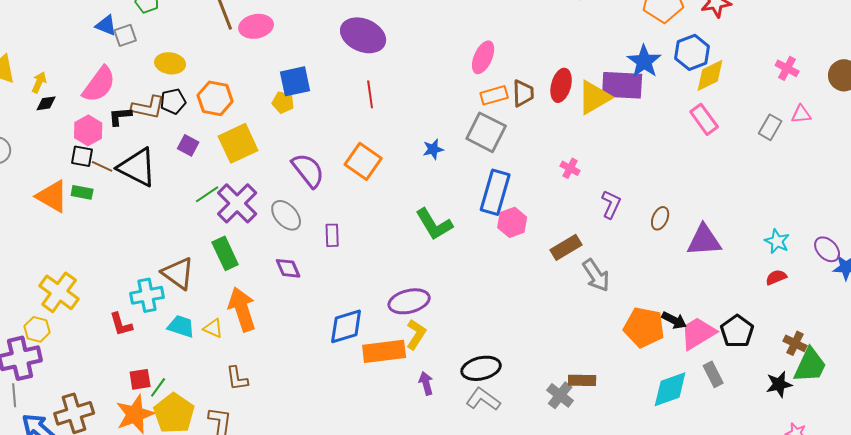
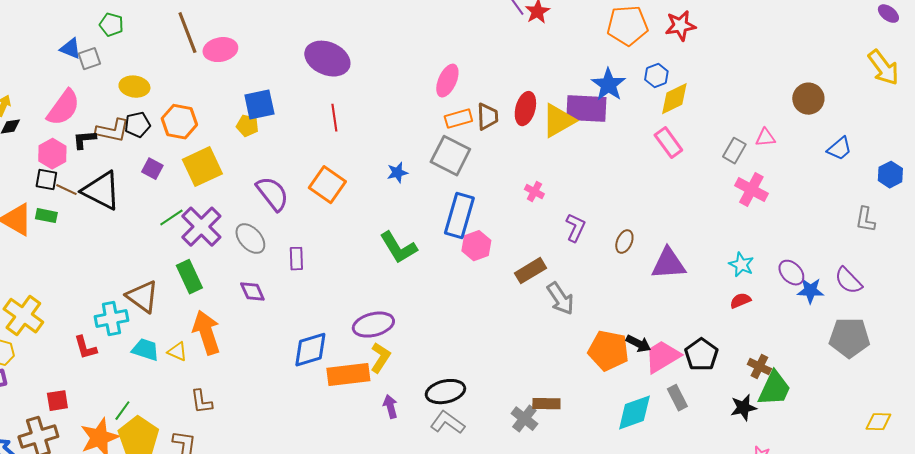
blue hexagon: (692, 52) -> (656, 76), size x0.7
pink cross: (787, 68) -> (751, 190), moved, size x1.4
red square: (140, 379) -> (57, 401), moved

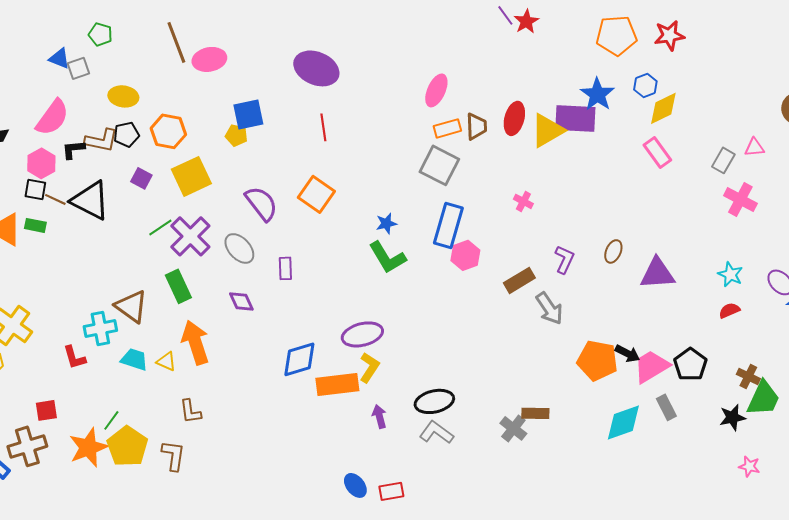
blue star: (397, 173) -> (386, 223), moved
purple L-shape: (575, 228) -> (564, 259), moved

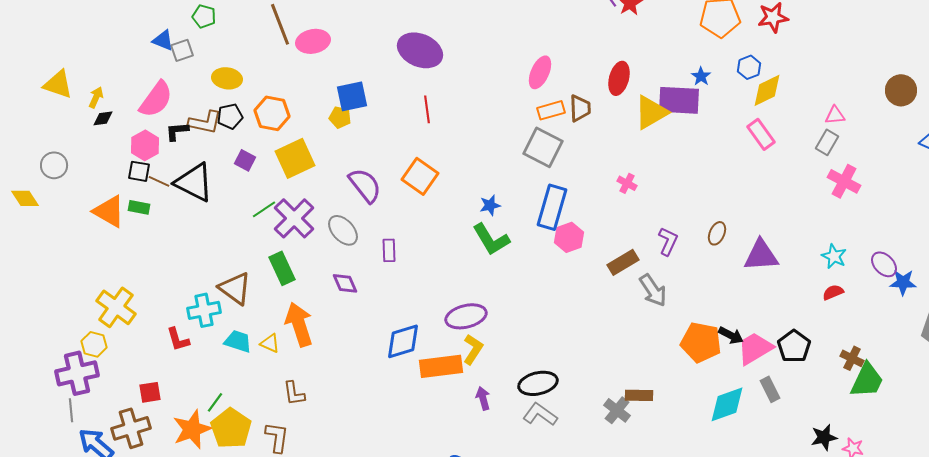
blue star: (597, 94) -> (701, 76), size x0.6
red ellipse: (514, 118) -> (619, 78), moved
pink triangle: (754, 147) -> (835, 115), moved
black star: (732, 417) -> (824, 437), moved

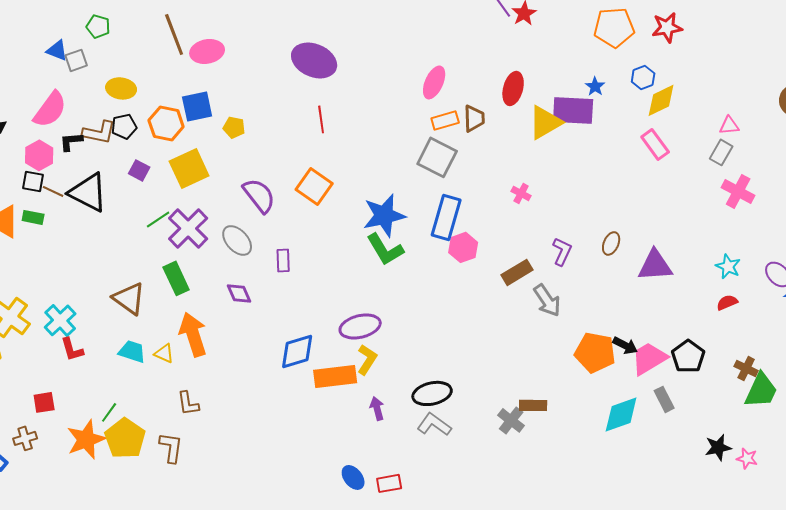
blue square: (352, 96) -> (197, 106), moved
blue star: (490, 205) -> (384, 215), size x2.0
cyan cross: (204, 310) -> (60, 320), moved, turned -32
brown cross: (131, 428) -> (25, 438), size x0.6

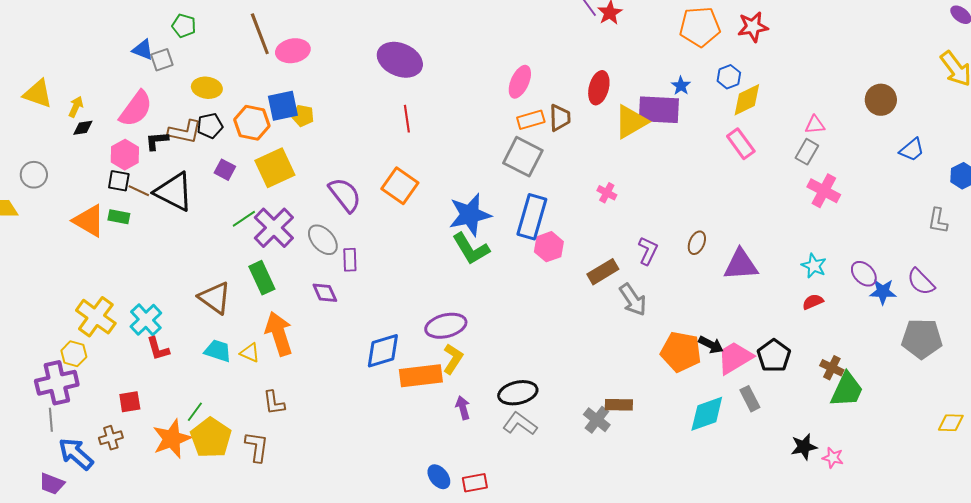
yellow pentagon: (234, 127) -> (303, 116), moved
purple rectangle: (283, 260) -> (350, 260), moved

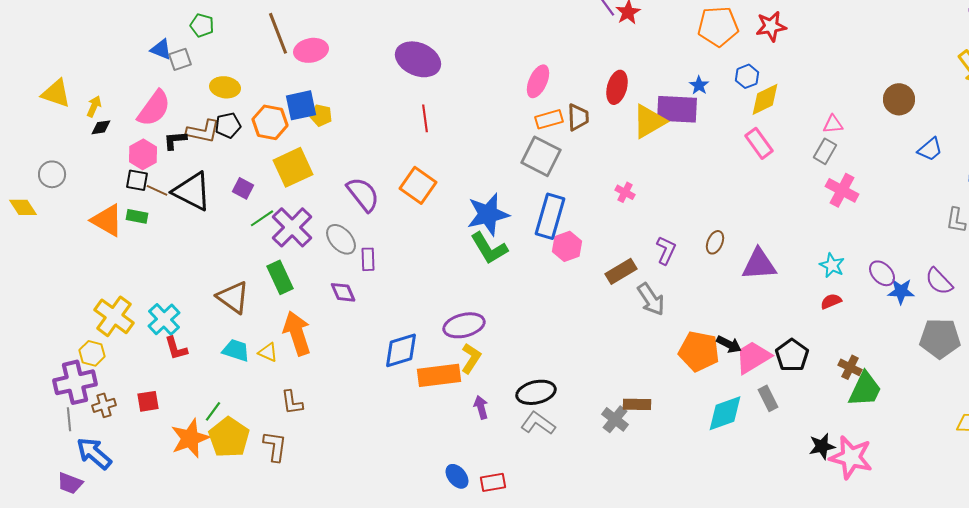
purple square: (225, 170) -> (243, 188), moved
brown cross: (111, 438) -> (104, 405), moved
pink star: (833, 458) -> (851, 457), size x2.0

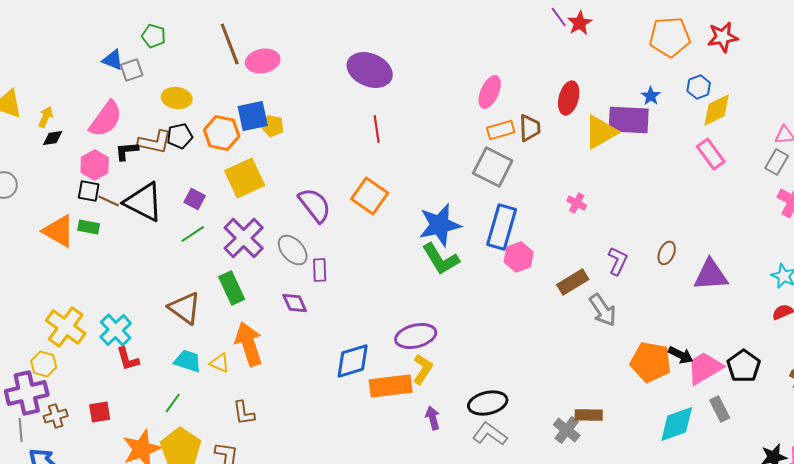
green line: (262, 218) -> (193, 234), moved
green line: (213, 411) -> (173, 403), moved

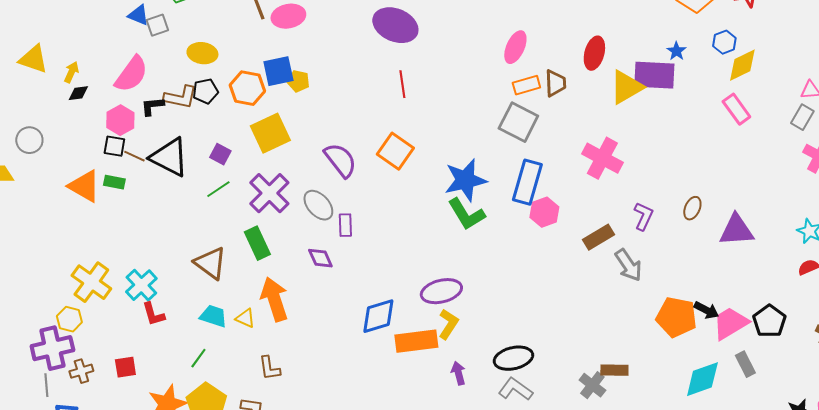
pink cross: (577, 203) -> (602, 158), size x2.0

